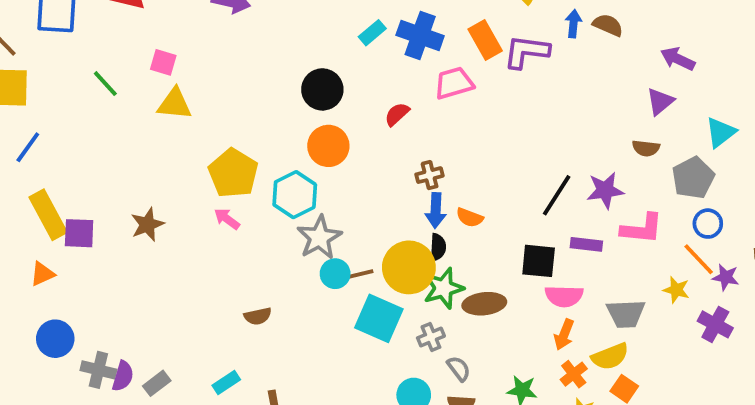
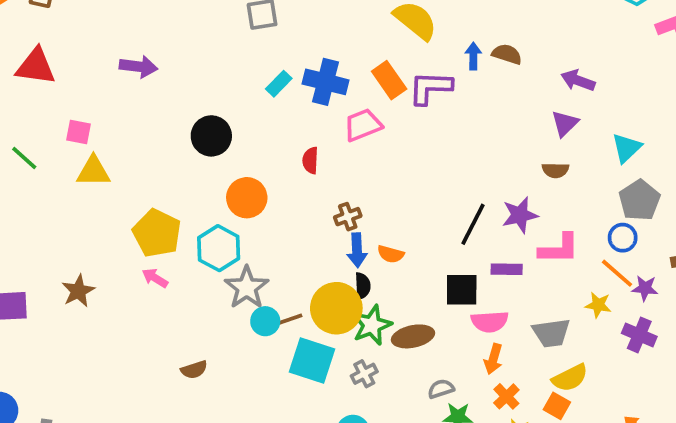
black circle: (322, 89) -> (211, 136), moved
red semicircle: (397, 114) -> (310, 160), turned -40
gray pentagon: (693, 178) -> (640, 200), moved
yellow semicircle: (610, 356) -> (570, 378), moved
gray semicircle: (459, 369) -> (441, 389), moved, turned -65

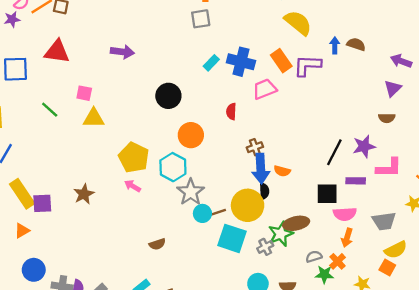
blue arrow: (357, 250) -> (261, 169), size x1.4
green star: (372, 325) -> (281, 234), moved
orange cross: (506, 396) -> (338, 261), moved

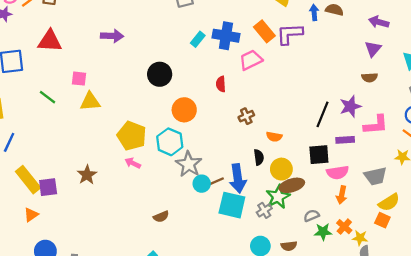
blue arrow: (261, 169) -> (238, 178), moved
yellow circle: (248, 205) -> (281, 169), moved, size x0.7
orange cross: (338, 261) -> (344, 227), moved

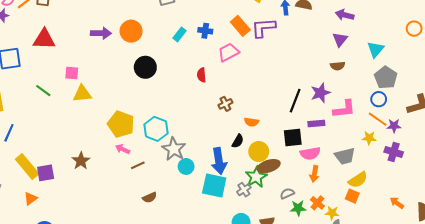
blue cross: (226, 36) -> (205, 31), size x0.6
orange circle: (184, 110) -> (131, 31), moved
black semicircle: (259, 157) -> (238, 141), turned 40
brown line: (216, 181) -> (138, 165), moved

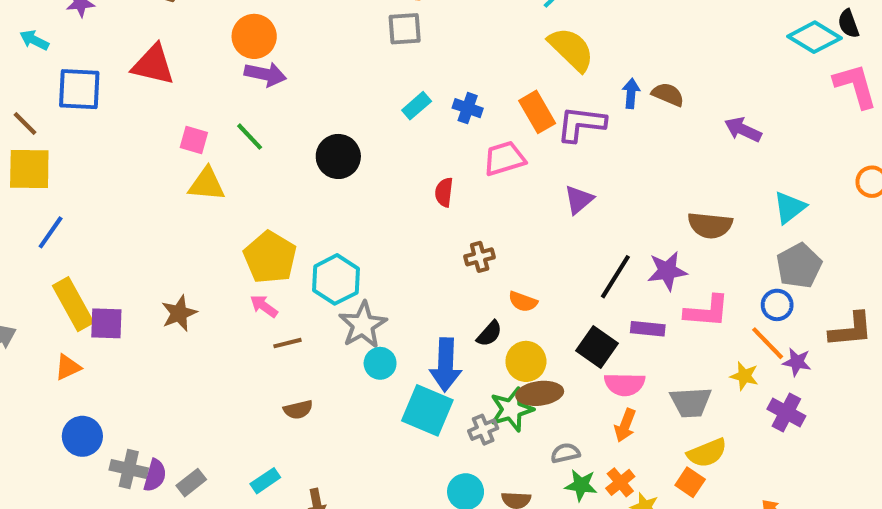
orange circle: (131, 31) -> (254, 36), moved
purple triangle: (340, 39) -> (579, 200), moved
brown semicircle: (338, 66) -> (710, 225), size x1.5
green line: (43, 91) -> (250, 137), moved
black square: (293, 137) -> (597, 347), turned 30

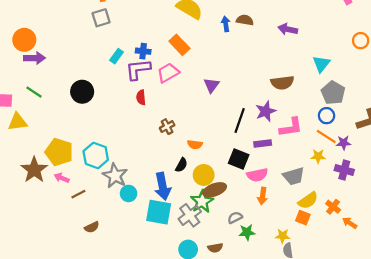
purple L-shape: (581, 124) -> (138, 69), moved
brown star: (179, 313) -> (34, 170), moved, size x1.4
gray cross: (483, 430) -> (190, 215), size x1.5
orange cross: (620, 482) -> (333, 207), moved

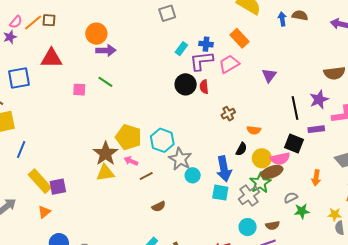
black circle: (82, 92) -> (186, 84), moved
black line: (240, 120) -> (295, 108), turned -30
yellow triangle: (17, 122) -> (105, 173), moved
pink semicircle: (257, 175) -> (280, 159), moved
cyan square: (159, 212) -> (220, 193), size x0.7

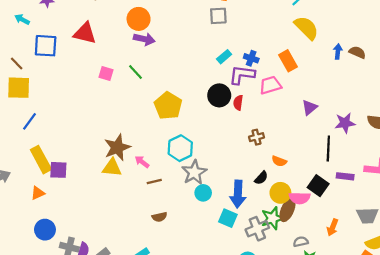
purple star: (319, 100) -> (345, 123), moved
yellow pentagon: (128, 137) -> (168, 106), moved
brown ellipse: (272, 172) -> (287, 210), turned -60

